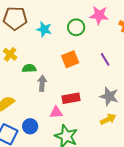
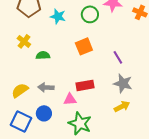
purple line: (105, 59) -> (118, 57), moved
gray arrow: (42, 83) -> (46, 87), moved, turned -91

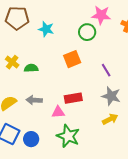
green circle: (90, 14) -> (87, 32), moved
yellow cross: (24, 41) -> (12, 62), moved
blue circle: (44, 113) -> (31, 139), moved

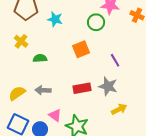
yellow cross: (12, 62) -> (21, 41), moved
gray star: (111, 96) -> (108, 86), moved
pink triangle: (58, 112) -> (55, 115), moved, turned 40

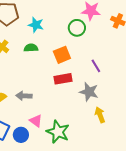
green semicircle: (40, 58) -> (31, 48), moved
red rectangle: (82, 88) -> (63, 79), moved
yellow arrow: (119, 109) -> (100, 115), turned -84

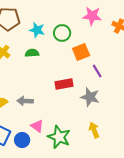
green circle: (77, 28) -> (62, 33), moved
orange square: (62, 55) -> (81, 52), moved
yellow arrow: (100, 115) -> (94, 130), moved

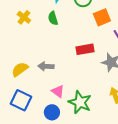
green semicircle: (32, 53) -> (53, 18), turned -104
blue circle: (22, 140) -> (52, 112), moved

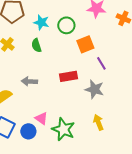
gray arrow: (46, 66) -> (29, 81), moved
blue circle: (52, 112) -> (28, 131), moved

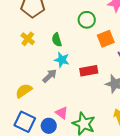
cyan star: (41, 22) -> (62, 60), moved
gray arrow: (29, 81) -> (50, 76), turned 133

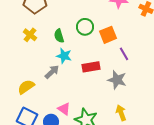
green circle: (87, 20) -> (85, 27), moved

